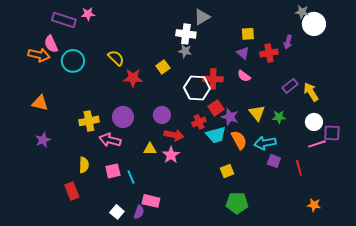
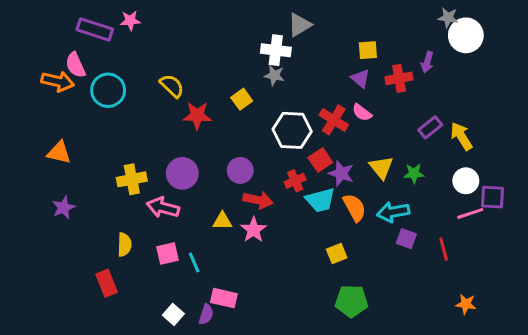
red cross: (213, 79) -> (334, 120), moved, turned 30

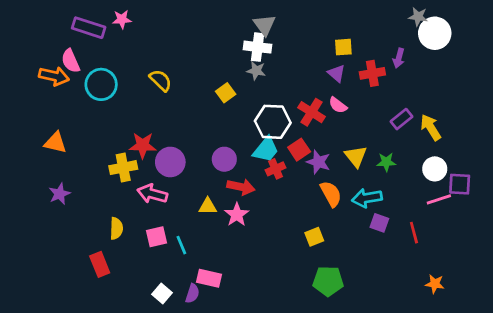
gray triangle: (300, 25) -> (264, 25), moved, turned -35
red star: (197, 115) -> (143, 145), moved
cyan trapezoid: (320, 200) -> (266, 150), moved, turned -36

